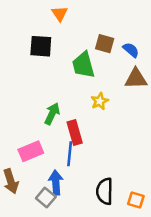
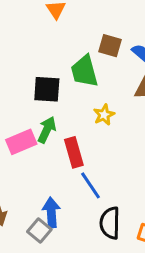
black square: (41, 46) -> (47, 89), moved
pink rectangle: (31, 151) -> (21, 142), moved
blue line: (70, 154) -> (90, 185), moved, turned -40

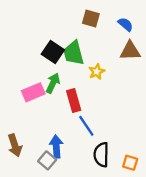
brown square: (110, 46) -> (91, 19), moved
green trapezoid: (84, 71) -> (74, 53), moved
black square: (47, 89) -> (53, 52), turned 30

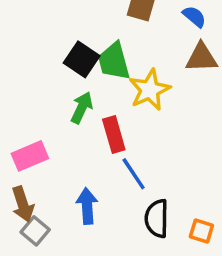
yellow star: (97, 72) -> (150, 90), size x1.6
pink rectangle: (33, 92) -> (30, 156), moved
gray square: (47, 160) -> (35, 231), moved

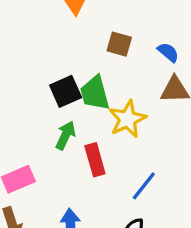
black square: (82, 59) -> (66, 91), turned 32
blue line: (134, 174) -> (144, 186), moved, turned 72

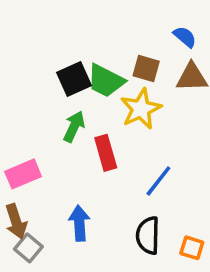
brown square: (119, 44) -> (146, 68), moved
green trapezoid: (95, 93) -> (106, 81), turned -48

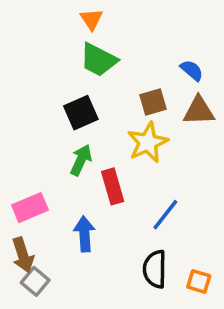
brown square: (146, 68) -> (153, 102), turned -32
green trapezoid: (106, 81) -> (98, 60), moved
blue arrow: (79, 223) -> (84, 234), moved

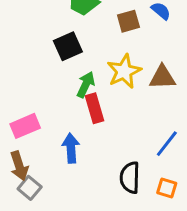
brown square: (153, 102) -> (128, 21), moved
brown triangle: (199, 111) -> (162, 77), moved
green arrow: (81, 160) -> (86, 85), moved
blue line: (165, 215) -> (167, 144), moved

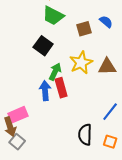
black square: (68, 46) -> (43, 46), turned -30
pink rectangle: (25, 126) -> (18, 115), moved
blue arrow: (71, 148) -> (45, 91), moved

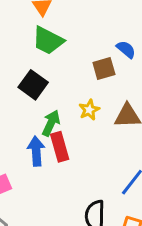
brown square: (84, 29) -> (104, 69), moved
yellow star: (81, 63) -> (89, 110), size x0.6

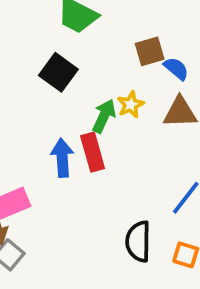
blue semicircle: (126, 49) -> (176, 69), moved
green arrow: (51, 123) -> (104, 116), moved

